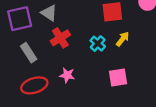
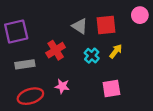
gray triangle: (49, 13) -> (80, 26), moved
gray rectangle: (29, 53) -> (25, 64), turned -66

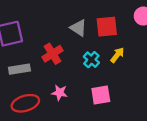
pink square: (111, 88) -> (101, 95), moved

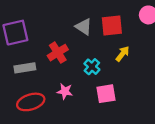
cyan cross: (91, 60) -> (92, 67), moved

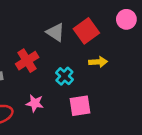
red square: (112, 26) -> (86, 31), turned -30
yellow arrow: (122, 54) -> (98, 62), turned 49

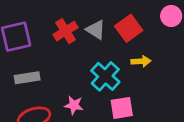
red cross: (27, 61) -> (66, 31), moved
cyan cross: (64, 76) -> (105, 76), size x1.5

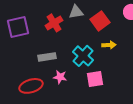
gray triangle: (96, 30) -> (76, 12), moved, turned -42
gray rectangle: (27, 78) -> (47, 57), moved

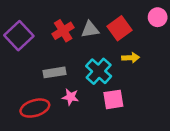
gray triangle: (76, 12) -> (90, 29), moved
purple square: (18, 27) -> (19, 36), turned -30

